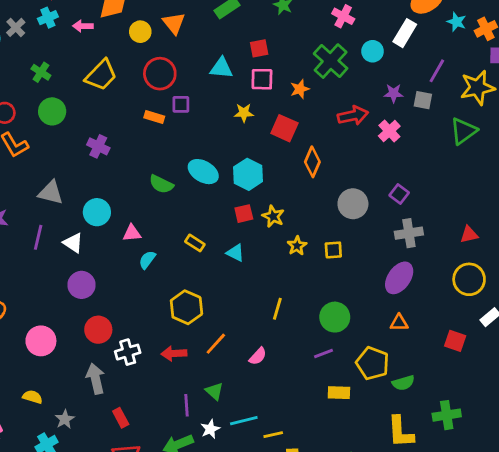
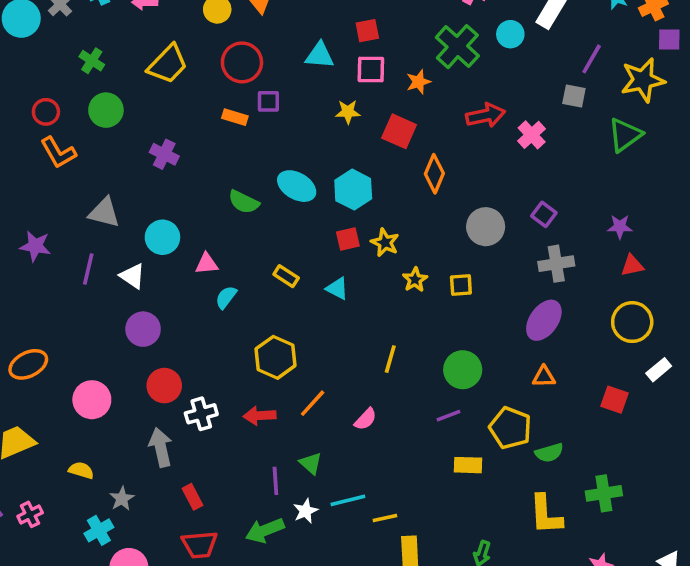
purple star: (394, 93) -> (620, 227), moved

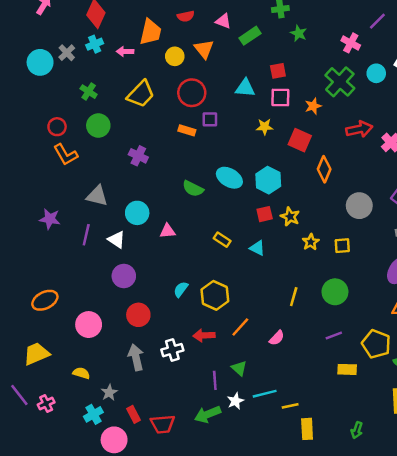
cyan semicircle: (226, 297) -> (181, 289), moved
green circle: (463, 370) -> (335, 292), moved
white cross: (201, 414) -> (172, 350), moved
red rectangle: (192, 497) -> (134, 414), moved

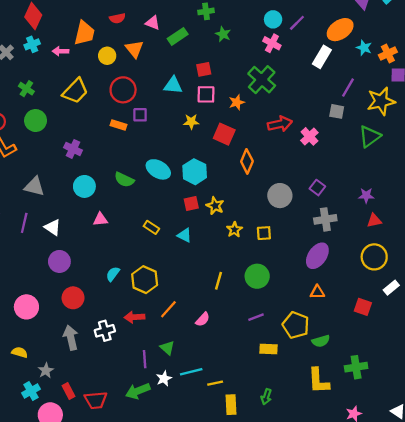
cyan circle: (376, 73) -> (273, 19), moved
cyan circle: (137, 213) -> (84, 186), moved
green arrow: (357, 430) -> (266, 397), moved

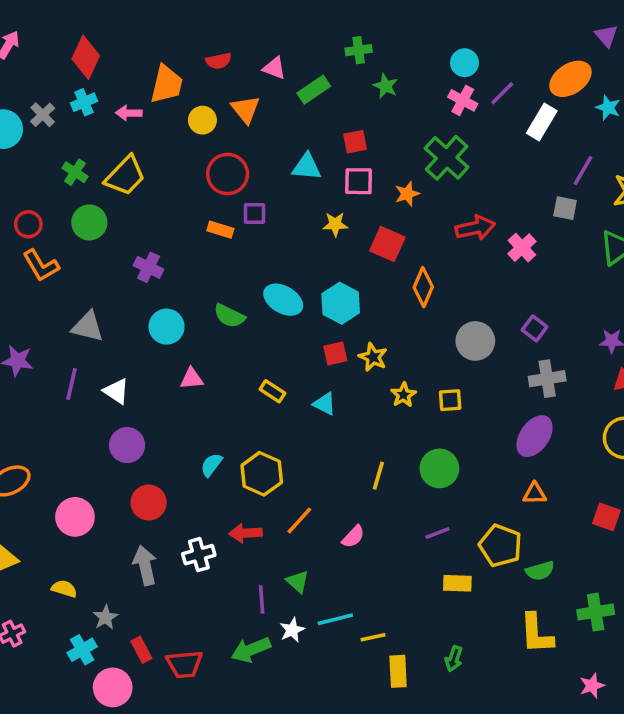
purple line: (297, 23) -> (502, 93), moved
yellow trapezoid: (75, 91) -> (125, 176), moved

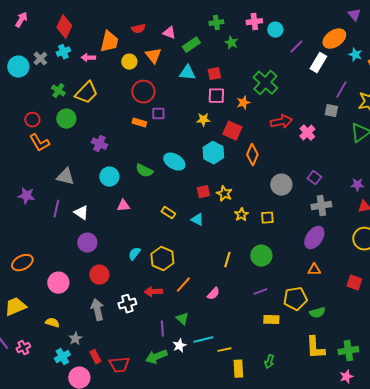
pink cross: (463, 100) -> (254, 22), moved, turned -35
cyan triangle: (307, 167) -> (187, 73), moved
cyan hexagon: (341, 303) -> (213, 153), moved
yellow pentagon: (500, 546) -> (295, 299), turned -30
green cross: (596, 612) -> (348, 351), moved

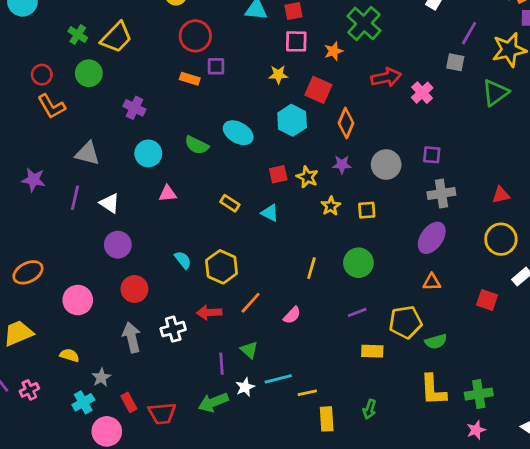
purple square: (314, 178) -> (432, 155), turned -32
purple star: (357, 185) -> (342, 165), moved
cyan semicircle: (134, 254) -> (183, 260), turned 104

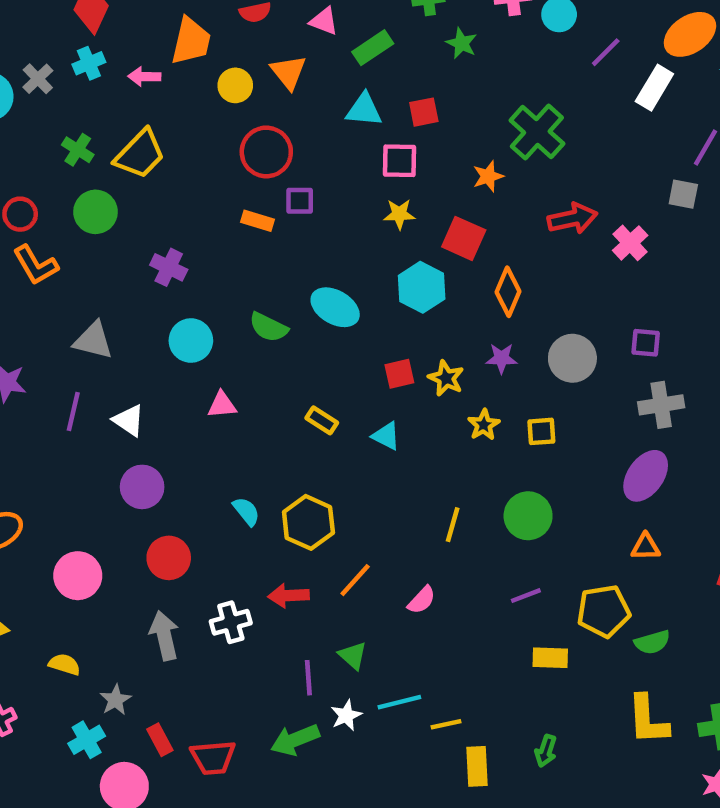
pink square: (296, 41) -> (399, 161), moved

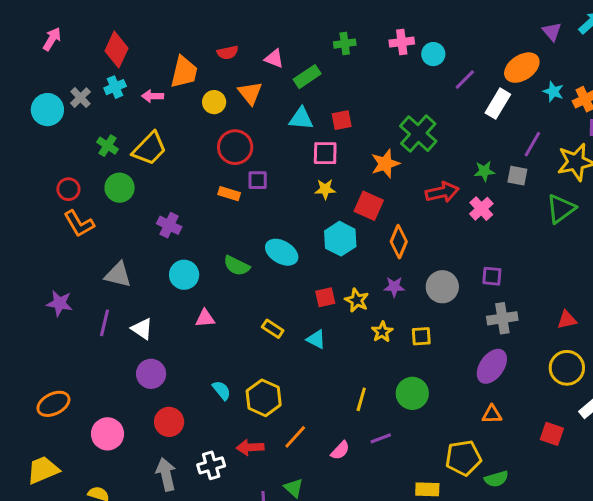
green star: (462, 43) -> (484, 171), moved, turned -30
orange star: (488, 176) -> (385, 164), size x1.4
purple line: (526, 596) -> (381, 438), moved

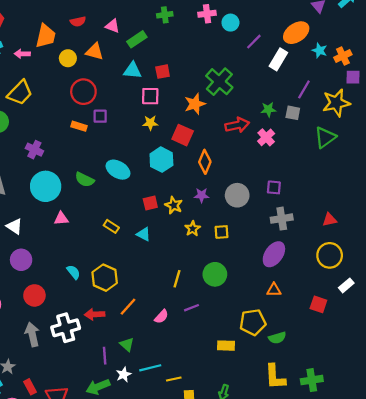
orange triangle: (250, 93) -> (95, 52), turned -36
cyan circle: (184, 275) -> (46, 186), size x1.4
white cross: (211, 465) -> (66, 328), size x1.4

